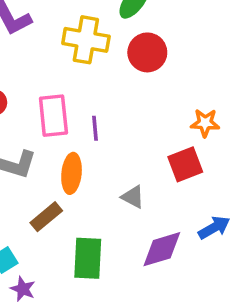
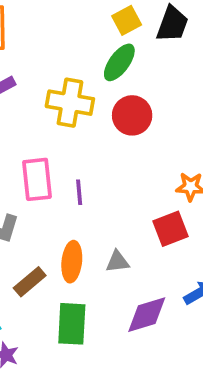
orange ellipse: (72, 173) -> (72, 262), moved
gray triangle: (133, 197) -> (117, 262), turned -35

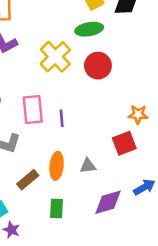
green ellipse: (119, 62) -> (89, 29), turned 44
yellow cross: (70, 103) -> (55, 57), turned 36
green rectangle: (72, 324) -> (57, 209), size x0.7

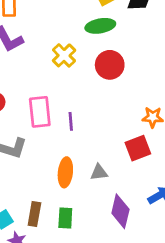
yellow cross: (55, 57) -> (64, 55), size x0.7
brown rectangle: (28, 180) -> (34, 214), moved, turned -40
purple diamond: (108, 202) -> (120, 211), turned -60

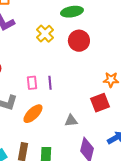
pink rectangle: (40, 112) -> (32, 83), moved, size x0.6
orange ellipse: (65, 172) -> (33, 114), moved, turned 40

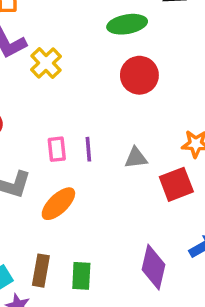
yellow cross: (45, 34) -> (46, 63), moved
gray triangle: (71, 121) -> (136, 158), moved

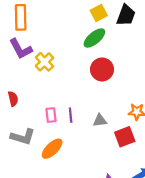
green ellipse: (127, 24) -> (94, 38), turned -30

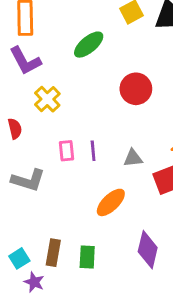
green ellipse: (94, 38) -> (89, 45), moved
yellow cross: (44, 62) -> (47, 99), moved
orange ellipse: (52, 149) -> (111, 202), moved

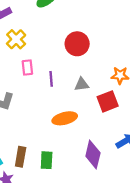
red circle: (136, 89) -> (77, 44), moved
pink rectangle: (67, 151) -> (27, 68), moved
orange ellipse: (111, 202) -> (65, 118), turned 30

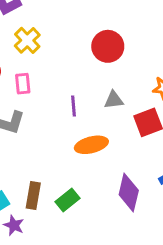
pink rectangle: (27, 68) -> (23, 84), moved
purple line: (51, 79) -> (73, 106), moved
green rectangle: (47, 160) -> (68, 200), turned 48

